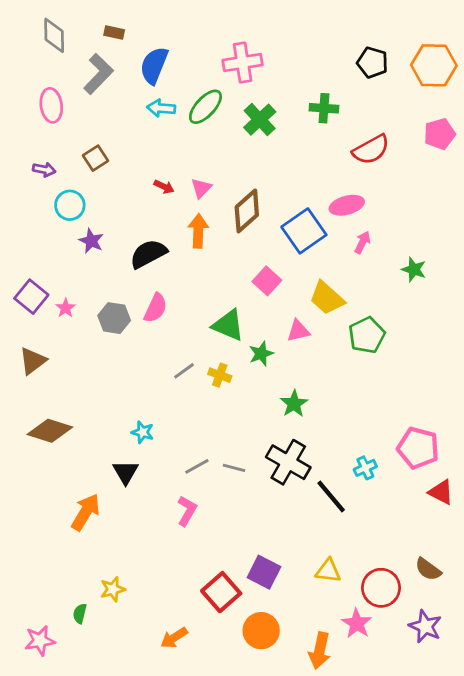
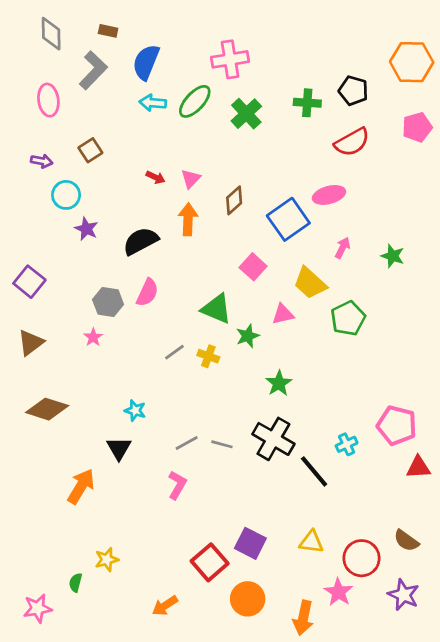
black pentagon: (372, 62) -> (353, 91), moved
brown diamond: (247, 211) -> (234, 200), size x0.7
pink arrow: (362, 242) -> (343, 248), moved
pink star: (66, 308) -> (93, 337), moved
red triangle: (441, 492) -> (418, 467), turned -30

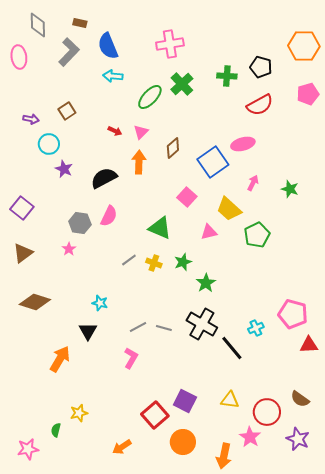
blue semicircle: (146, 62) -> (108, 46), turned -44
pink ellipse: (48, 100) -> (19, 57), moved
green ellipse: (195, 101) -> (150, 97), moved
green star: (248, 336) -> (183, 262), moved

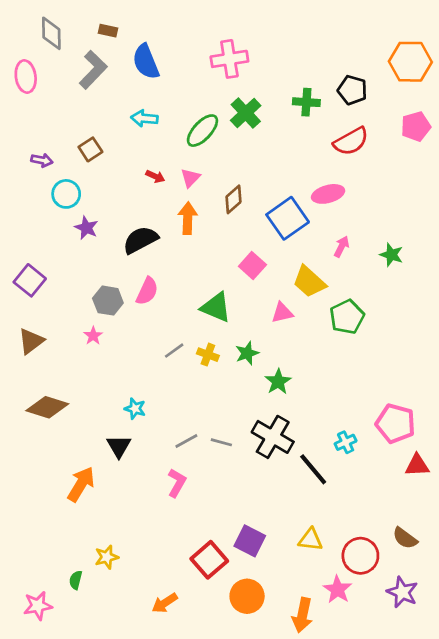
cyan arrow: (113, 76) -> (144, 118), moved

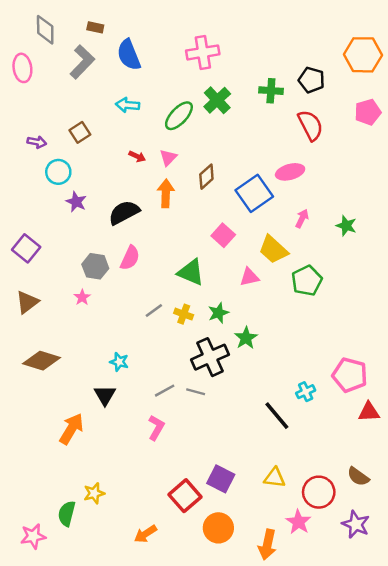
red semicircle: (351, 141) -> (310, 125), turned -88
black cross: (273, 437) -> (210, 357), moved, turned 36
green semicircle: (76, 580) -> (67, 514), size x1.5

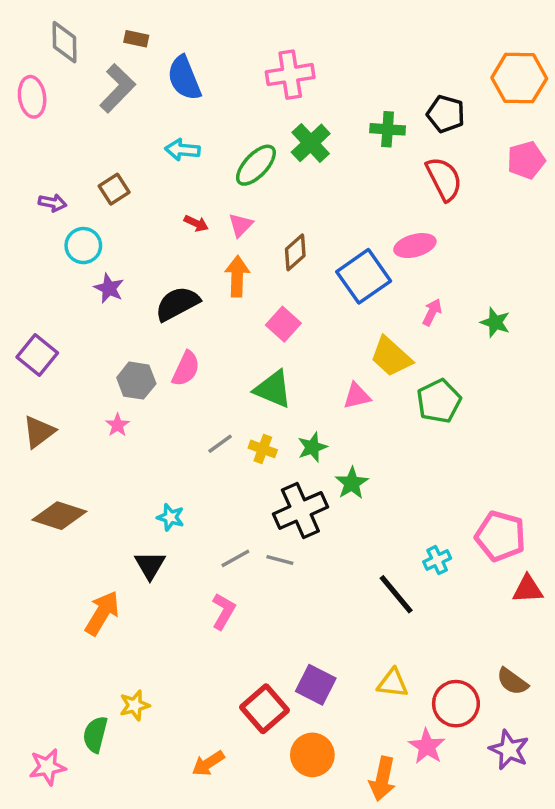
pink square: (223, 235) -> (283, 324), moved

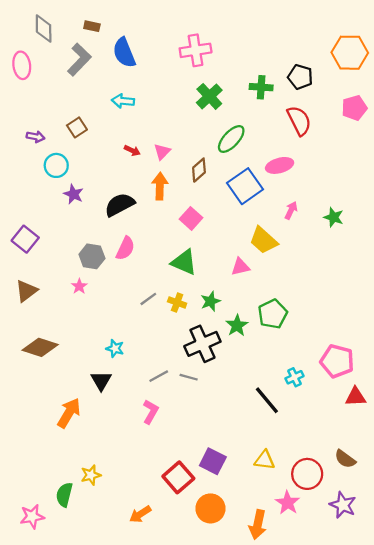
green ellipse: (256, 165) -> (231, 139), moved
green pentagon: (439, 401) -> (273, 314), moved

